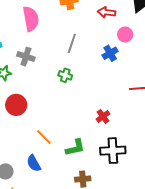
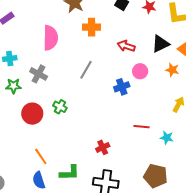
green cross: (65, 75) -> (60, 107), moved
red circle: (16, 105) -> (32, 114), moved
blue semicircle: (34, 163) -> (39, 180), moved

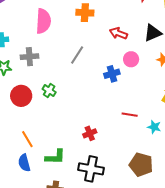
gray cross: (39, 74) -> (29, 57), turned -36

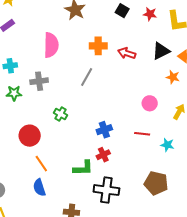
orange cross: (85, 13) -> (98, 46), moved
pink circle: (131, 59) -> (150, 103), moved
blue cross: (112, 74) -> (104, 130), moved
red circle: (21, 96) -> (30, 136), moved
green L-shape: (55, 157) -> (83, 168), moved

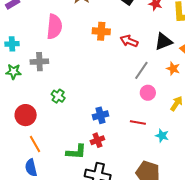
gray line: (87, 77) -> (141, 70), moved

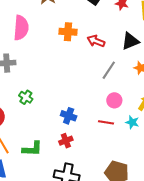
pink circle: (148, 93) -> (114, 100), moved
blue cross: (101, 115) -> (69, 116), turned 35
cyan star: (162, 136) -> (132, 122), moved
green L-shape: (76, 152) -> (32, 149), moved

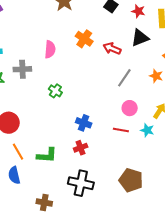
pink semicircle: (21, 28) -> (50, 49), moved, size x0.7
orange cross: (68, 32) -> (84, 39), turned 30
black triangle: (130, 41) -> (140, 38), moved
green cross: (26, 97) -> (55, 91), moved

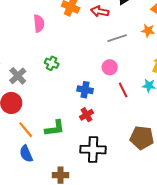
gray cross: (22, 69) -> (18, 76), moved, turned -30
gray line: (124, 78) -> (117, 38), turned 48
pink circle: (130, 108) -> (110, 67), moved
red line: (121, 130) -> (123, 90), turned 63

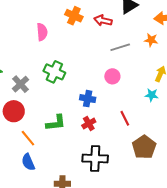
green cross: (52, 63) -> (54, 72), size x1.5
red line: (123, 90) -> (125, 118), moved
green L-shape: (55, 128) -> (56, 123), moved
brown pentagon: (142, 138) -> (144, 147), turned 30

